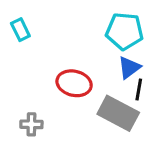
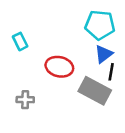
cyan rectangle: (20, 30) -> (20, 41), moved

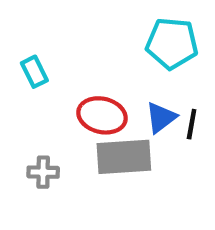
blue triangle: (104, 54) -> (161, 118), moved
gray rectangle: (95, 91) -> (124, 157), moved, turned -32

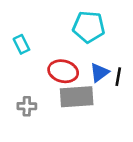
cyan pentagon: (172, 43) -> (89, 27), moved

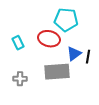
cyan rectangle: (21, 44) -> (18, 43), moved
red ellipse: (63, 71) -> (49, 39), moved

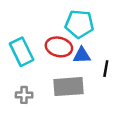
cyan rectangle: (18, 43) -> (22, 52), size x1.6
blue triangle: (74, 54) -> (82, 55), moved, turned 35

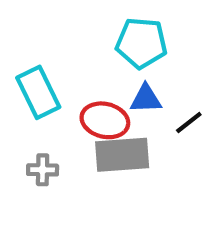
red ellipse: (59, 47) -> (105, 120), moved
black line: (106, 69) -> (189, 122), turned 42

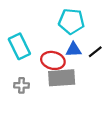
black line: (189, 122) -> (95, 52), moved

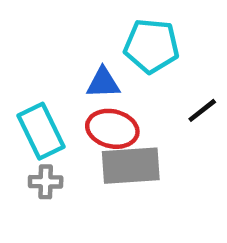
cyan rectangle: (19, 46) -> (41, 131), moved
blue triangle: (74, 50) -> (103, 83), moved

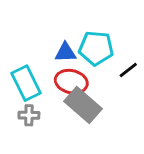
cyan pentagon: (151, 46) -> (96, 48), moved
gray rectangle: (131, 166) -> (83, 105), turned 45

